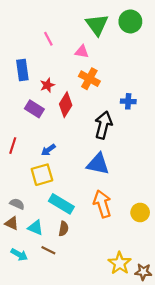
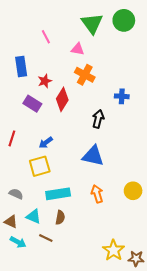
black arrow: (103, 125) -> (98, 119), size x0.7
cyan rectangle: (61, 204) -> (58, 194), turned -40
orange arrow: (102, 204) -> (97, 194), size x0.7
yellow circle: (140, 212) -> (133, 191), moved
brown triangle: (12, 223) -> (11, 222), moved

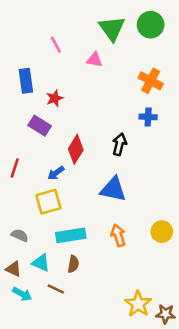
orange cross: (85, 75) -> (151, 81), moved
red diamond: (62, 99) -> (76, 149), moved

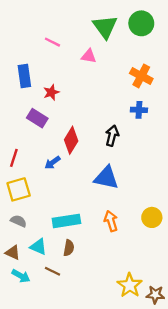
pink line: (56, 45) -> (52, 42), turned -35
yellow square: (48, 202) -> (19, 189), moved

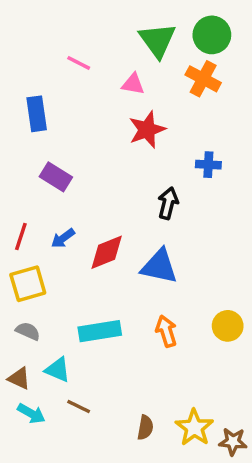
orange cross: (141, 76) -> (203, 79), moved
red star: (51, 92) -> (147, 130), moved, size x1.5
red diamond: (71, 140) -> (107, 252), moved, turned 36
blue arrow: (52, 163) -> (63, 238), moved
brown semicircle: (69, 248) -> (145, 428), moved

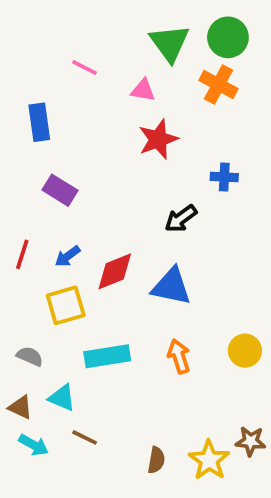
black arrow: (168, 203) -> (181, 219), turned -140
yellow square: (28, 284) -> (66, 305), moved
brown star: (233, 442) -> (251, 441), moved

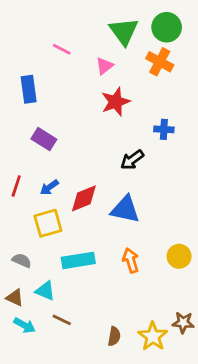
pink triangle: (143, 90) -> (105, 66), turned -48

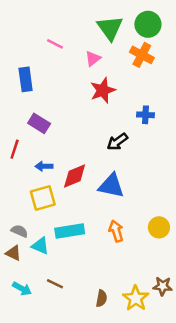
red line: (16, 186) -> (15, 149), moved
blue arrow: (49, 187) -> (44, 166), turned 35
cyan triangle: (45, 291) -> (40, 246), moved
brown triangle: (15, 298) -> (13, 253), moved

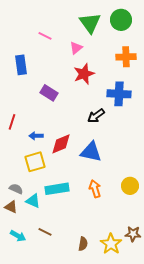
orange cross: (142, 55) -> (126, 57), moved, turned -30
blue cross: (145, 115) -> (119, 94), size x1.6
purple rectangle: (39, 123) -> (49, 93), moved

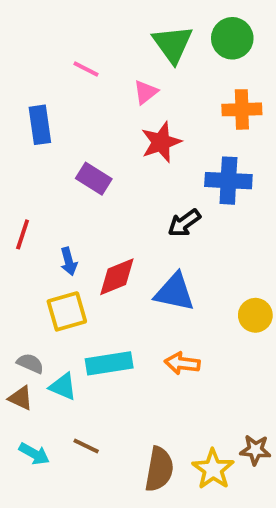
blue arrow: (36, 136) -> (69, 261), turned -104
yellow circle: (130, 186) -> (255, 315), moved
orange arrow: (95, 189) -> (182, 363), turned -66
brown semicircle: (83, 244) -> (159, 469), size x1.6

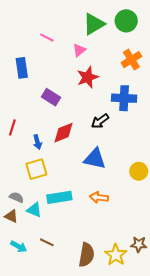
green triangle: (173, 44) -> (94, 24), turned 35
orange cross: (242, 109) -> (131, 60), turned -30
red diamond: (117, 277) -> (64, 133), moved

